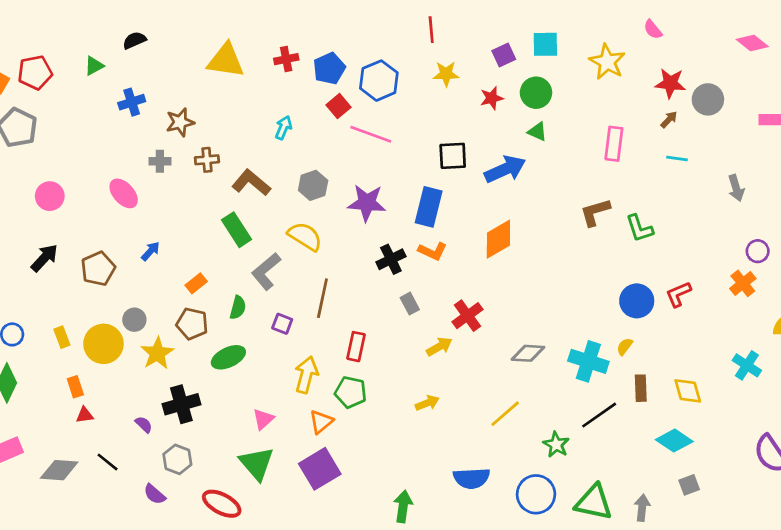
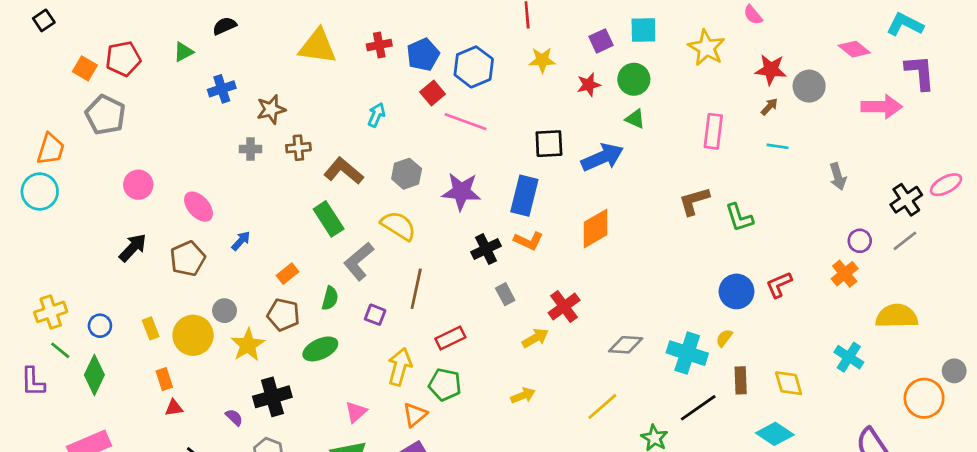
pink diamond: (752, 43) -> (854, 49), moved
pink ellipse: (124, 193) -> (199, 207), moved
red rectangle: (356, 347) -> (450, 338), turned 52

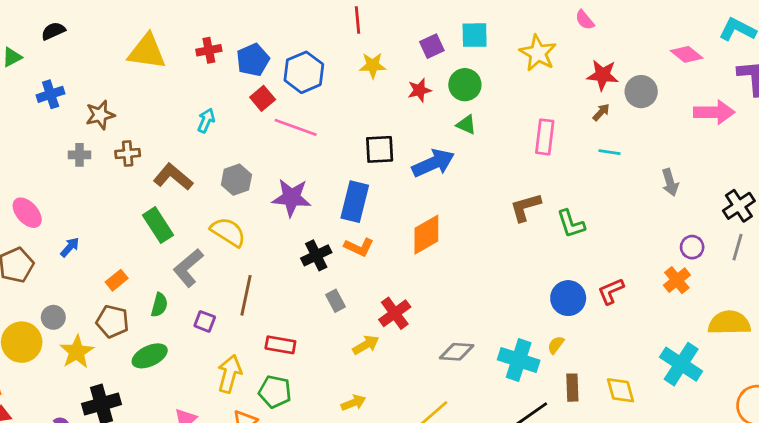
gray line: (905, 241) -> (738, 247), turned -36
red rectangle: (450, 338) -> (280, 345), turned 36
cyan cross: (849, 357) -> (681, 364), size x1.4

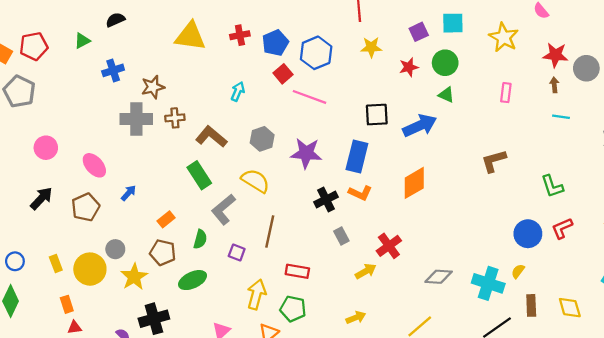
brown arrow: (601, 112) -> (554, 85), turned -48
pink rectangle: (545, 137) -> (506, 93), moved, size x0.7
gray cross: (79, 155) -> (136, 119), size x1.8
green L-shape: (571, 224) -> (552, 186), moved

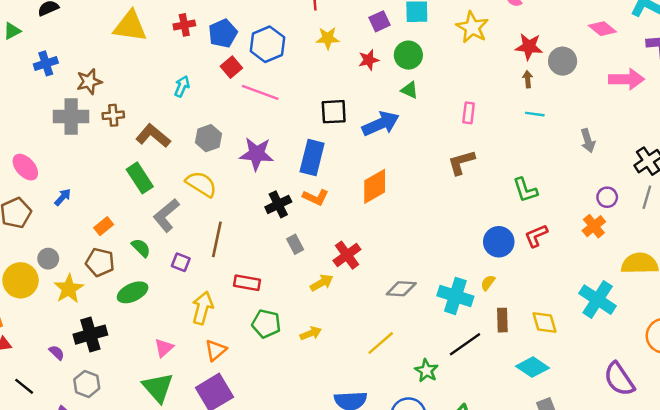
pink rectangle: (506, 93) -> (469, 113), moved
green semicircle: (200, 239) -> (141, 248), turned -60
green pentagon: (293, 309) -> (266, 324), moved

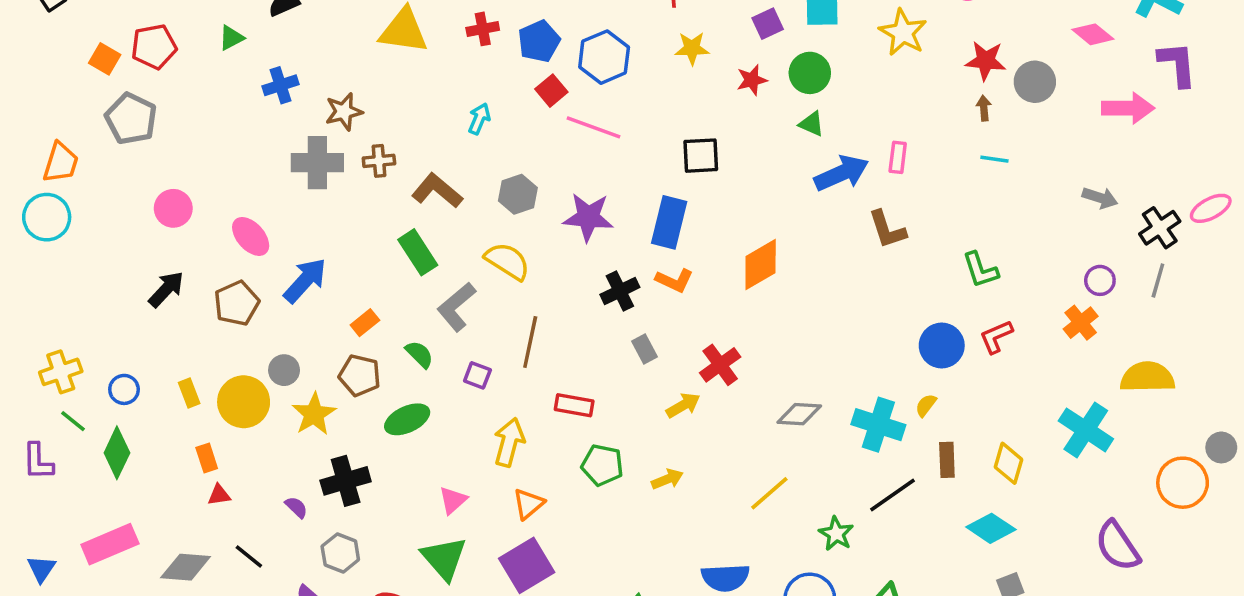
blue arrow: (381, 124) -> (841, 173), moved
gray arrow: (588, 141) -> (1100, 198), moved, turned -55
brown L-shape: (461, 162) -> (887, 229), turned -92
blue arrow: (63, 197) -> (305, 280), size x1.8
yellow diamond: (545, 322) -> (1008, 463), turned 32

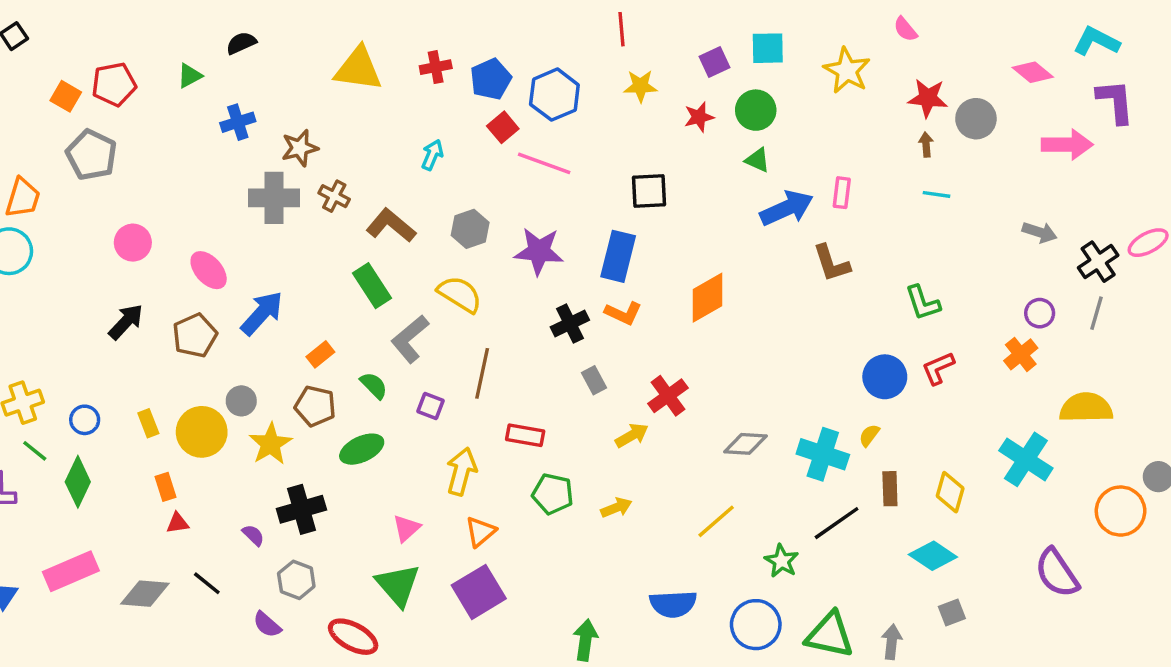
brown cross: (379, 161) -> (334, 196), turned 32

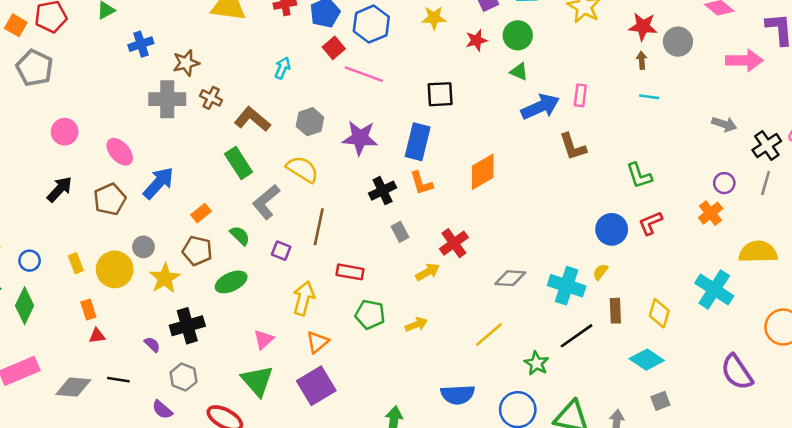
orange L-shape: (623, 313) -> (421, 183), turned 48
black line: (207, 583) -> (118, 380), turned -30

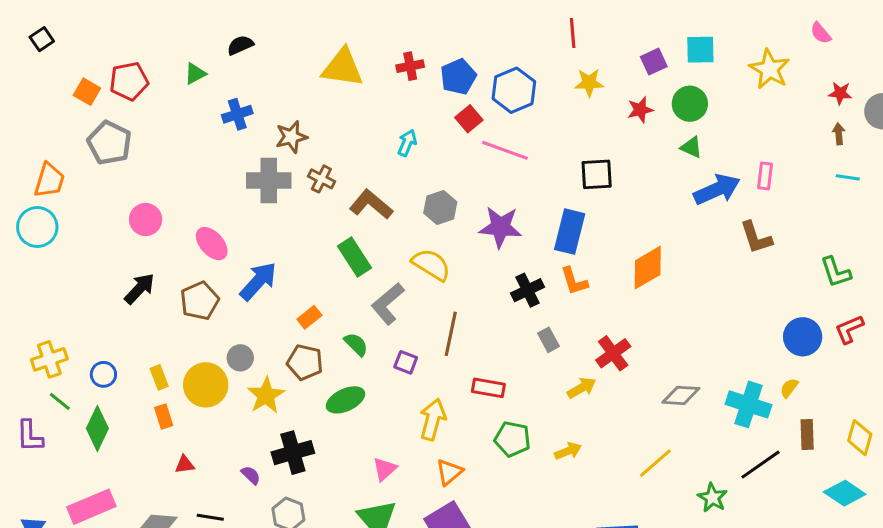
red star: (643, 27) -> (840, 93), size x0.7
orange rectangle: (88, 309) -> (164, 416), moved

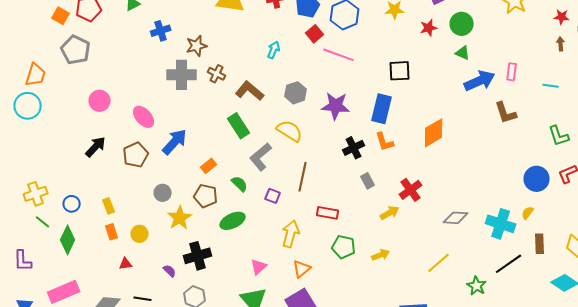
cyan line: (848, 177) -> (551, 86), moved
yellow circle: (206, 385) -> (140, 234), moved, size x0.6
purple L-shape: (30, 436) -> (23, 261), moved

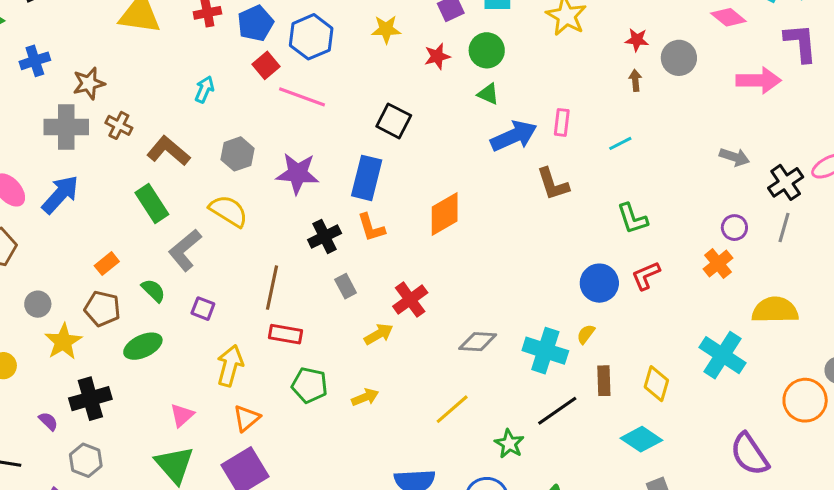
black square: (400, 71) -> (394, 121), turned 30
cyan line: (551, 86) -> (620, 143), turned -35
blue arrow: (175, 142) -> (60, 194), moved
brown line: (303, 177) -> (272, 288), moved

